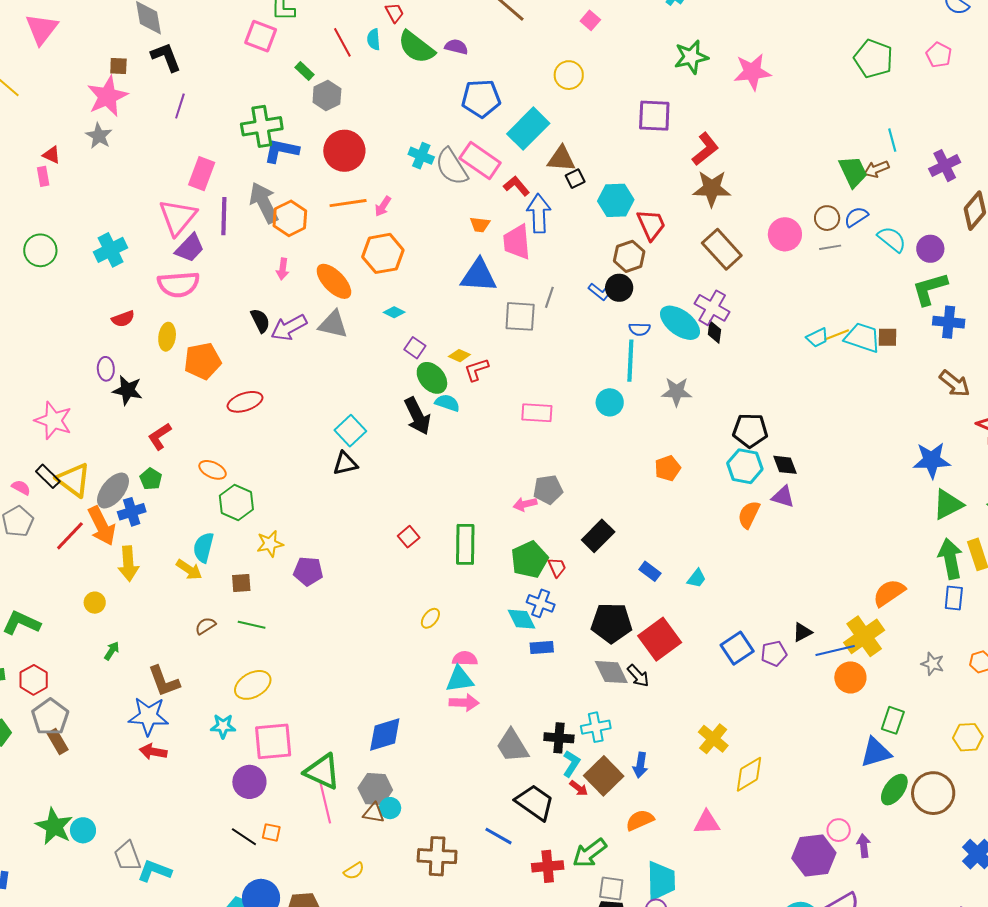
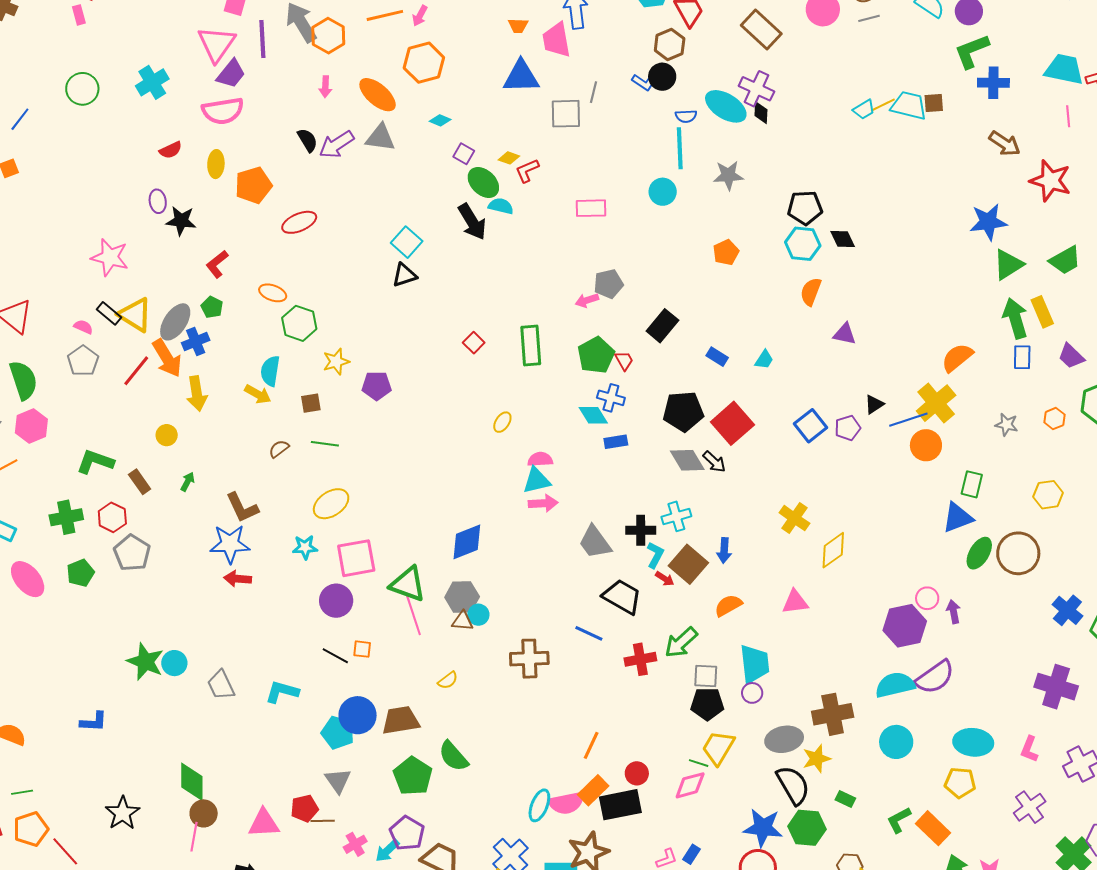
purple triangle: (783, 497) -> (845, 334), moved
brown rectangle: (58, 741) -> (140, 482), moved
cyan L-shape: (155, 871) -> (282, 692), moved

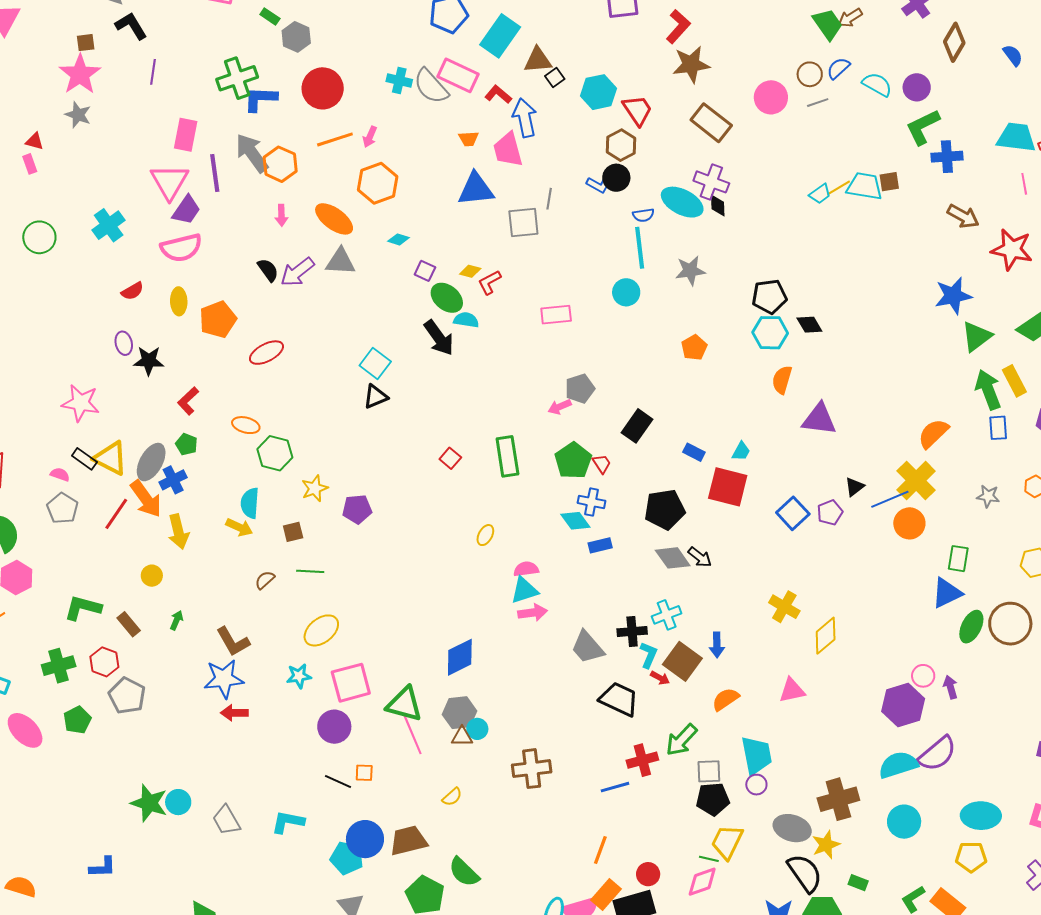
purple triangle: (845, 334) -> (819, 419), size x1.5
red square: (732, 423) -> (728, 487), moved, turned -30
blue line: (589, 633) -> (615, 787), moved, turned -36
gray ellipse: (784, 739) -> (792, 828), turned 33

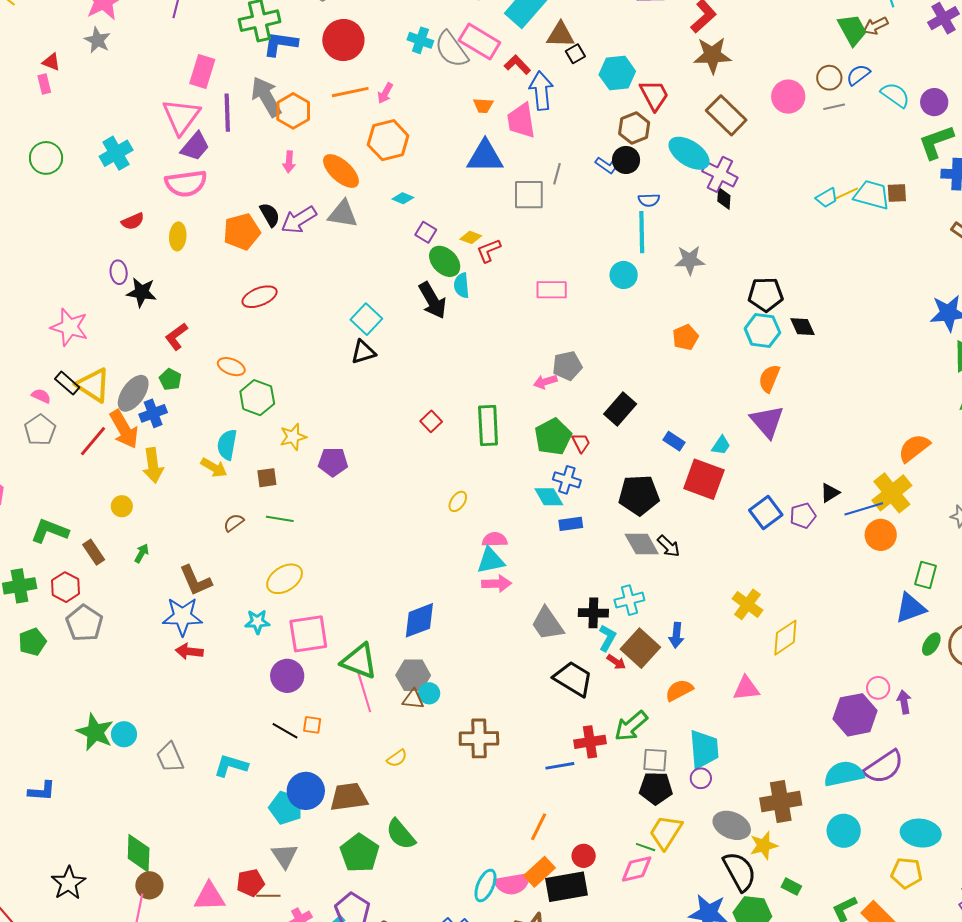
cyan ellipse: (682, 202) -> (689, 153), moved
orange pentagon: (218, 319) -> (242, 232), moved
cyan semicircle: (466, 320) -> (462, 285), turned -110
purple triangle: (819, 419) -> (767, 421), moved, turned 36
green ellipse: (971, 627) -> (931, 644), size x0.7

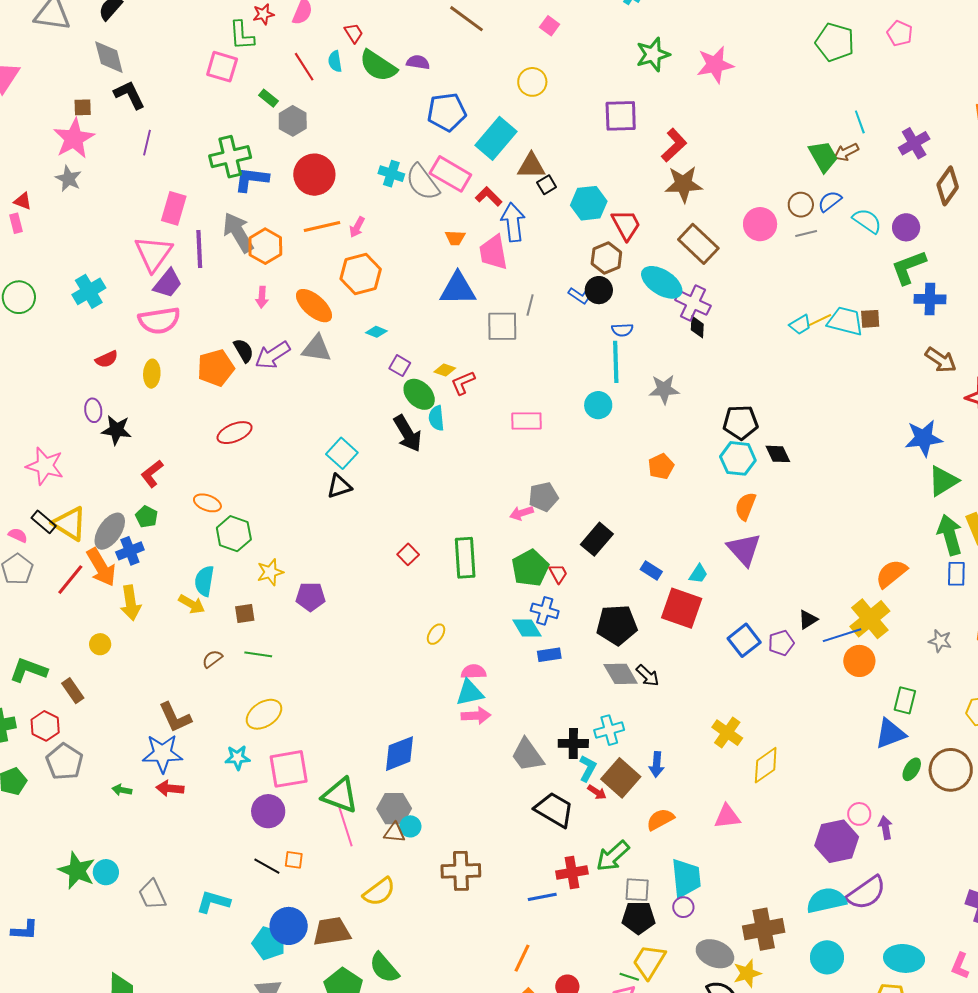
green arrow: (142, 553) -> (122, 790), moved, turned -108
yellow semicircle: (397, 758) -> (379, 892), size x1.6

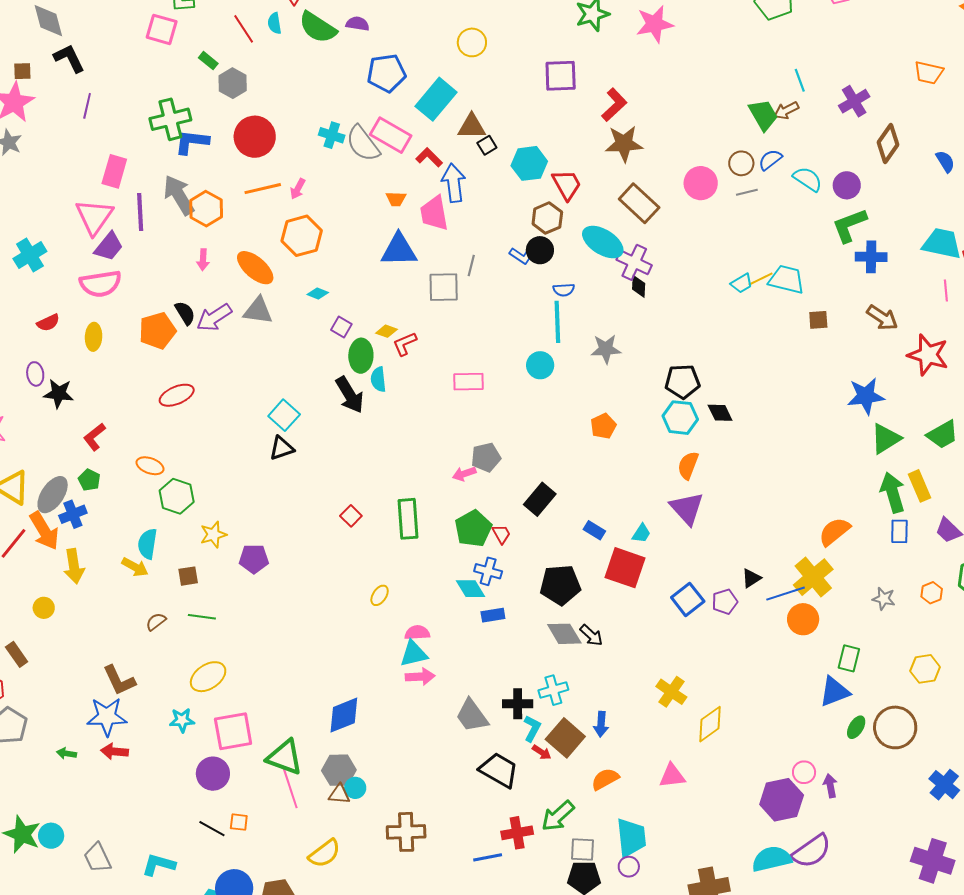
brown square: (870, 319) -> (818, 320), moved
green ellipse: (419, 394) -> (361, 356), turned 48

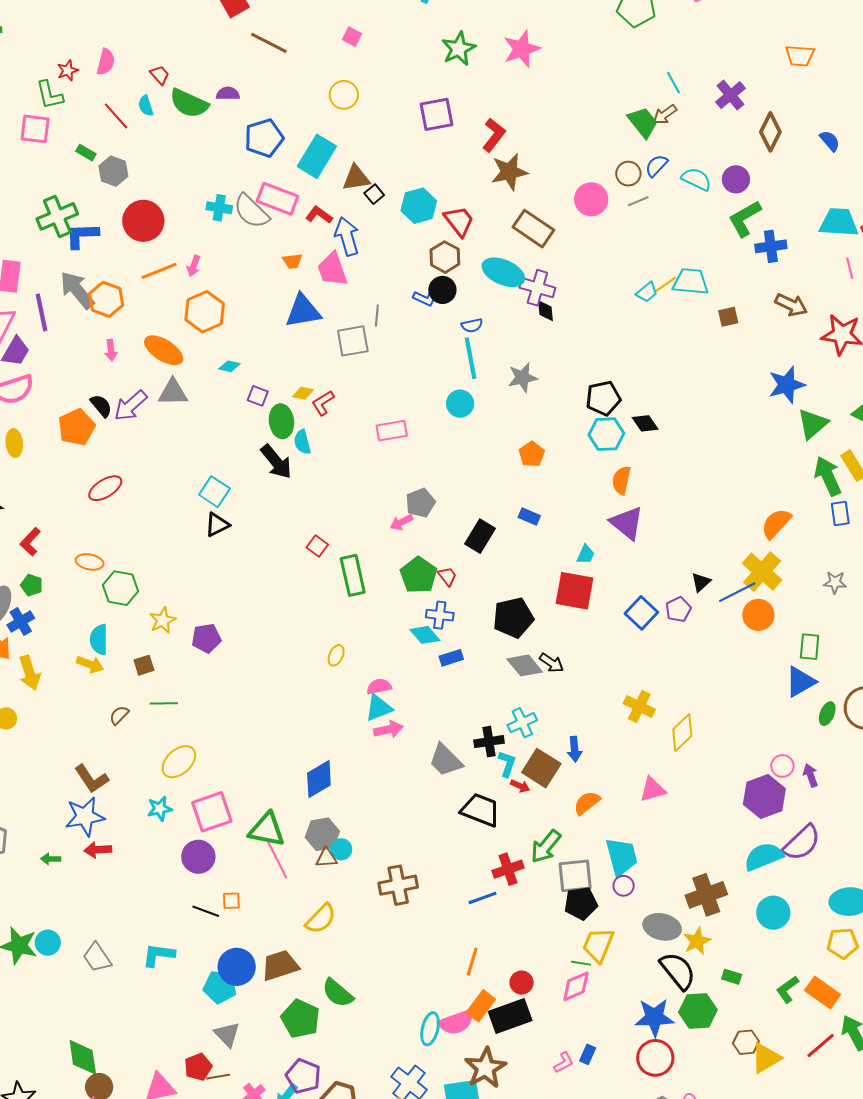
red square: (351, 516) -> (317, 546), moved
blue rectangle: (594, 530) -> (529, 516), moved
gray square: (582, 850) -> (575, 876), size x1.4

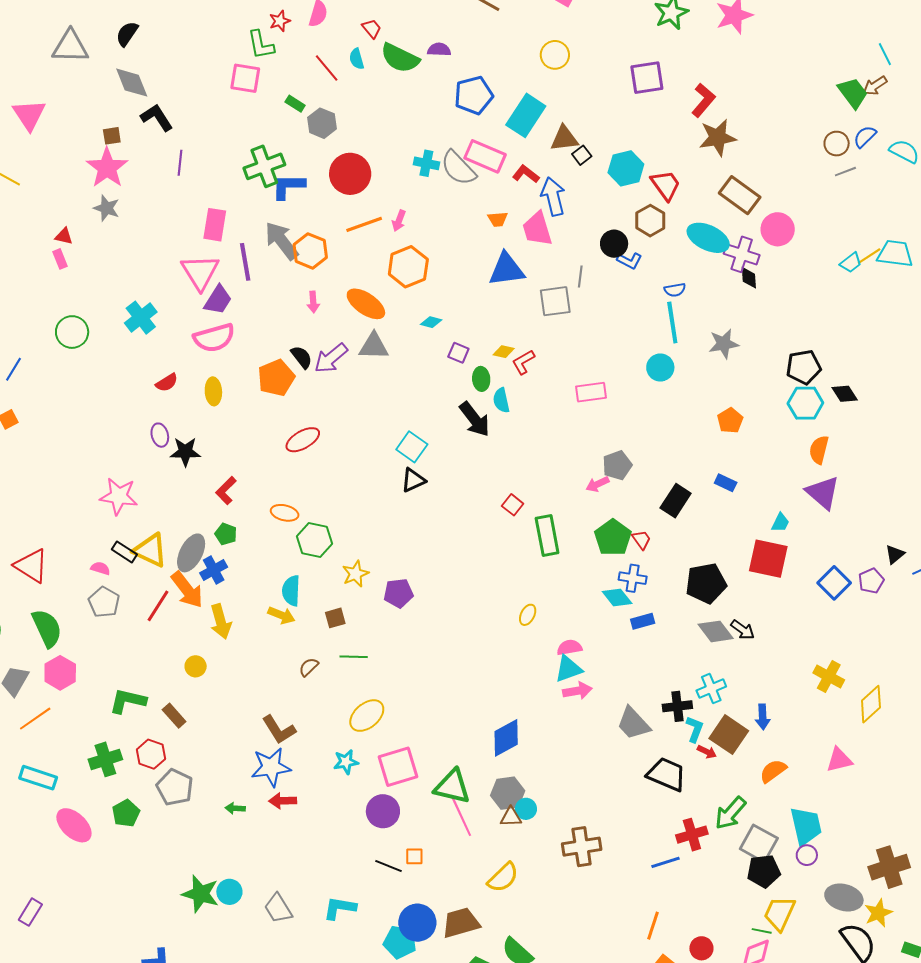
pink circle: (591, 199) -> (778, 229), moved
black circle: (442, 290) -> (614, 244), moved
green ellipse: (281, 421) -> (481, 379), size x0.7
gray square: (575, 876) -> (759, 844), turned 33

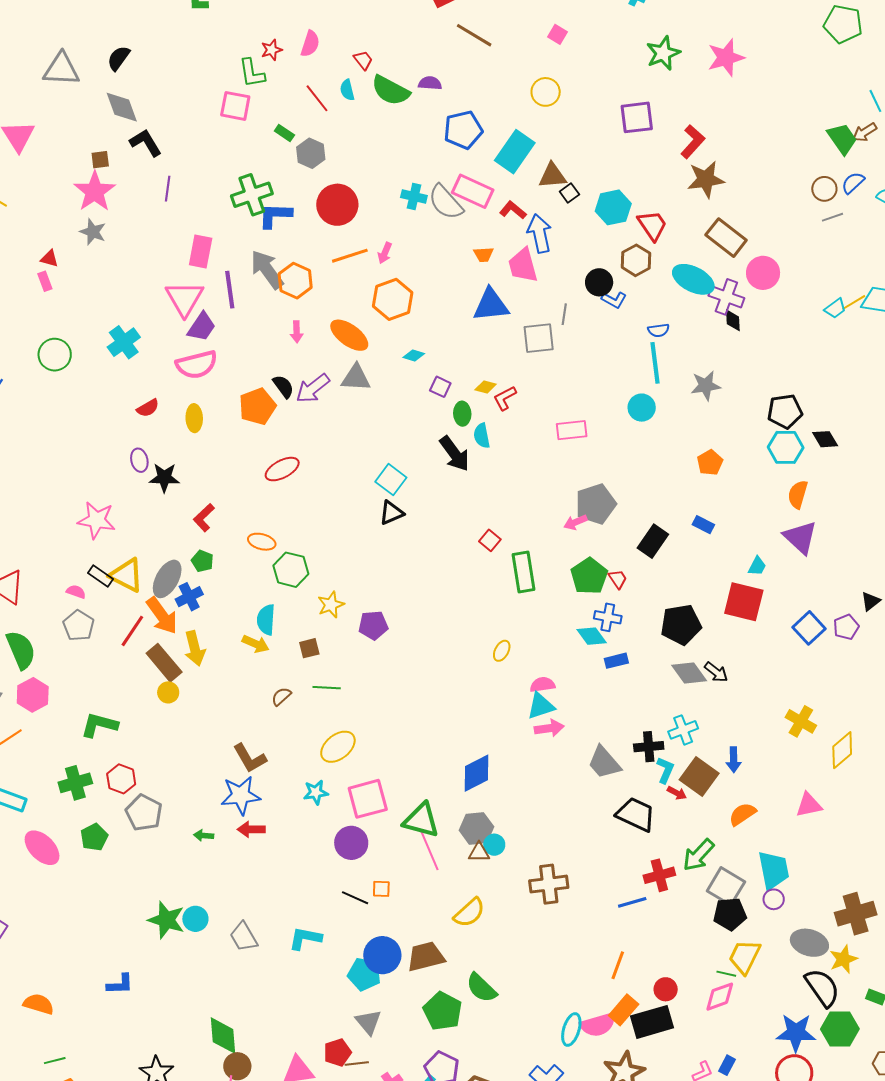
gray pentagon: (617, 465) -> (596, 504), size x1.4
brown rectangle: (174, 716) -> (164, 663), moved, size x1.5

